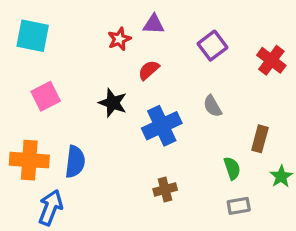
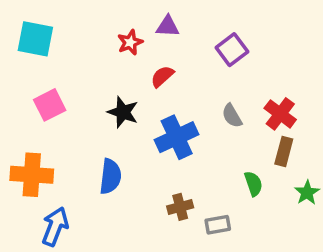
red cross: (271, 60) -> (280, 114), moved
blue semicircle: (75, 162) -> (110, 176), moved
gray rectangle: (239, 206) -> (218, 225), moved

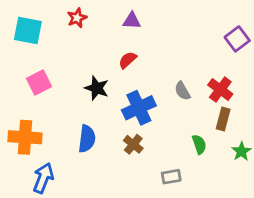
red star: (130, 42) -> (77, 18), moved
purple square: (232, 50) -> (237, 39), moved
brown cross: (180, 207) -> (133, 144), moved, turned -36

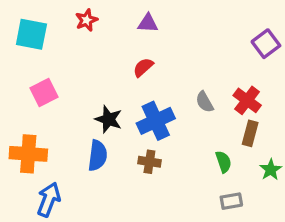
black star: (97, 88) -> (109, 119), moved
brown cross: (133, 144) -> (149, 162), turned -30
gray rectangle: (171, 177) -> (231, 201), moved

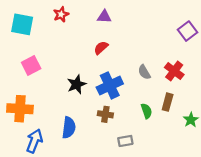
black star: (109, 119) -> (77, 84), turned 30
brown rectangle: (250, 133) -> (168, 102), moved
blue semicircle: (98, 155) -> (69, 128), moved
green semicircle: (223, 162) -> (146, 111), moved
gray rectangle: (231, 201) -> (125, 141), moved

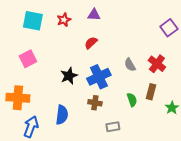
red star: (61, 14) -> (64, 20), moved
cyan square: (22, 24) -> (33, 21), moved

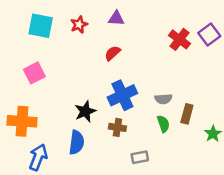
red cross: (157, 64) -> (179, 39), moved
gray semicircle: (130, 65) -> (163, 99), moved, turned -64
black star: (69, 76) -> (85, 111), moved

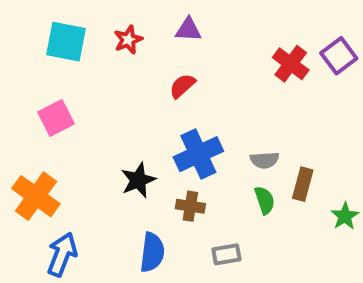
orange cross: (22, 121) -> (36, 196), turned 32
blue semicircle: (77, 142) -> (152, 252), moved

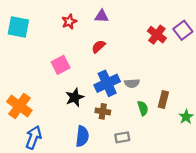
cyan square: (66, 42) -> (18, 27), moved
pink square: (56, 118) -> (61, 65), moved
gray semicircle: (265, 160) -> (132, 83), moved

